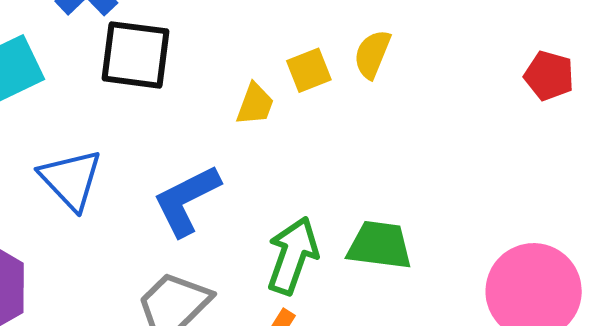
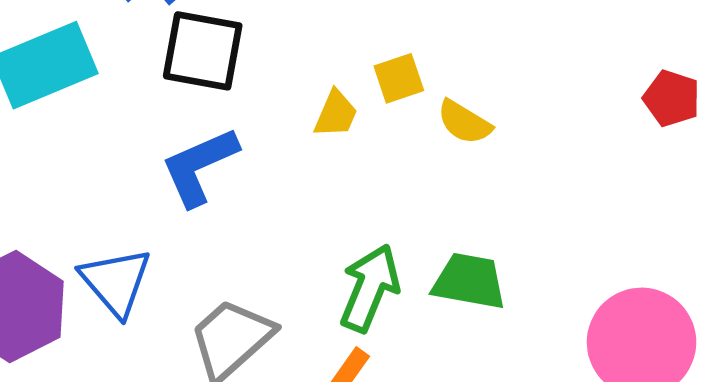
yellow semicircle: (372, 54) -> (464, 122), moved, turned -84
blue triangle: (71, 179) -> (116, 282), moved
blue L-shape: (187, 200) -> (199, 166), moved

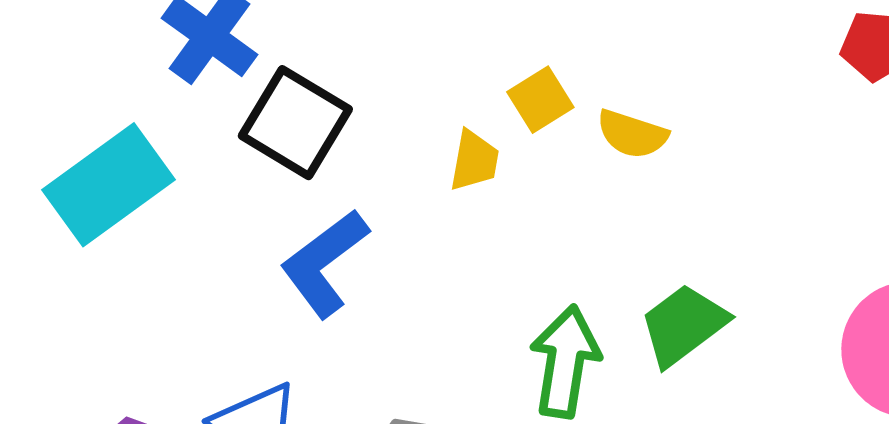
black square: (203, 51) -> (295, 123), turned 34
green trapezoid: (469, 281) -> (684, 325), turned -34

